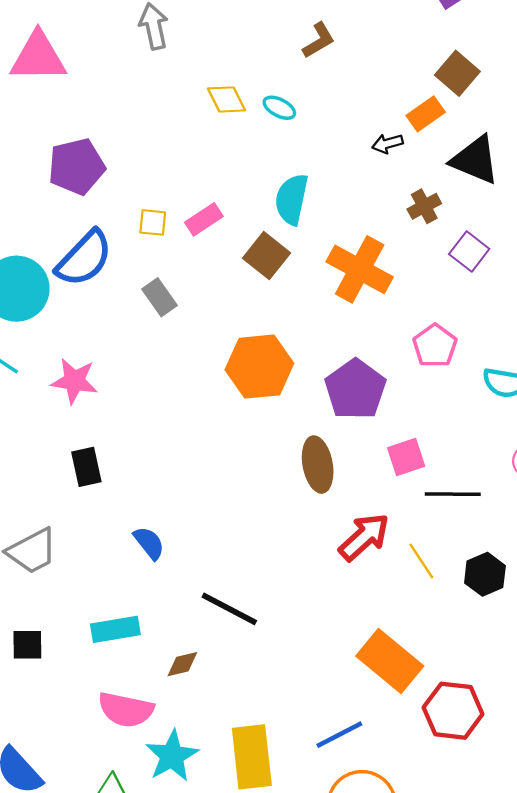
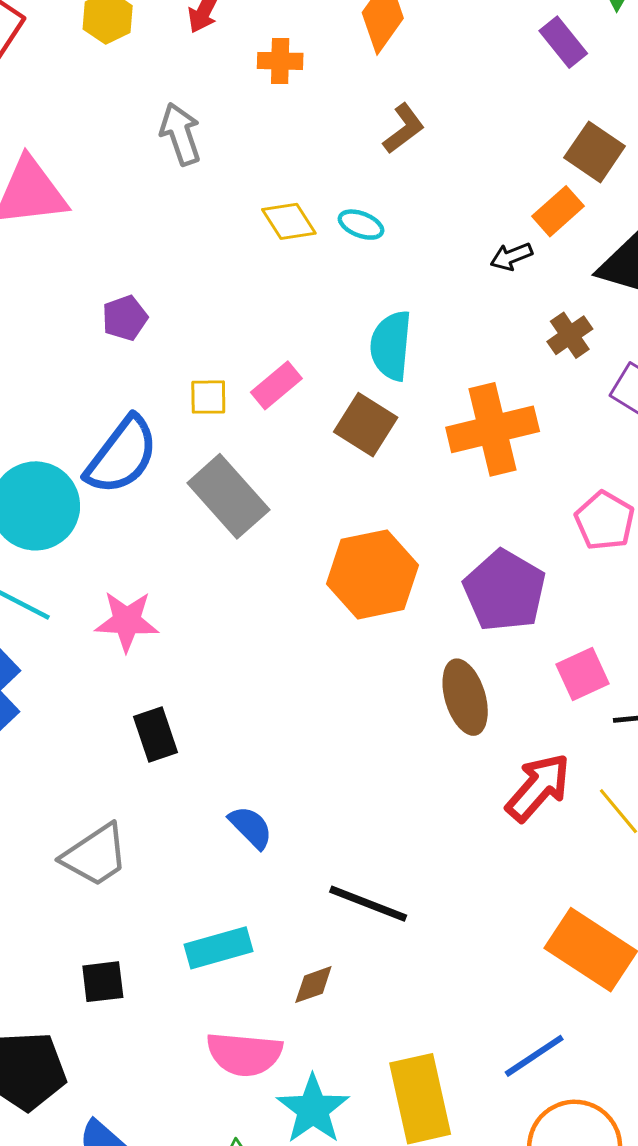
purple pentagon: (76, 167) -> (125, 318), moved, size x0.6
orange cross: (360, 269) -> (493, 429), turned -36
gray rectangle: (159, 297) -> (228, 496), size x1.6

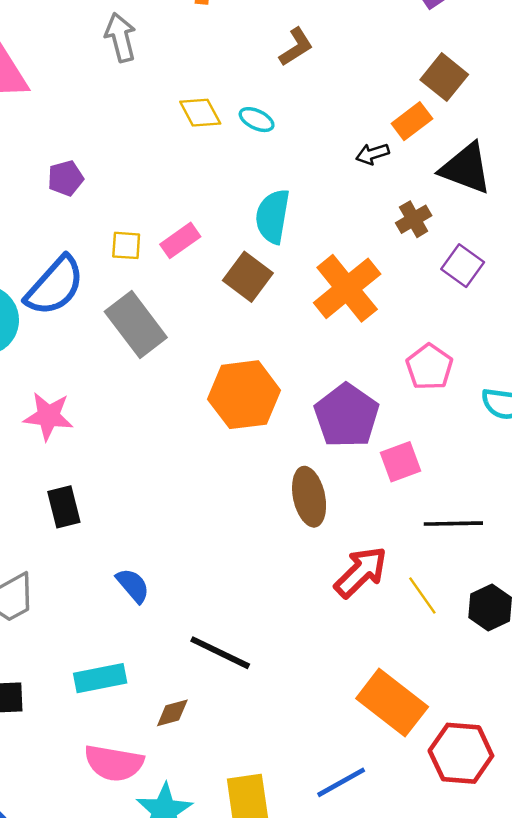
orange cross: (493, 429) -> (347, 288), turned -30
pink square: (583, 674) -> (400, 462), moved

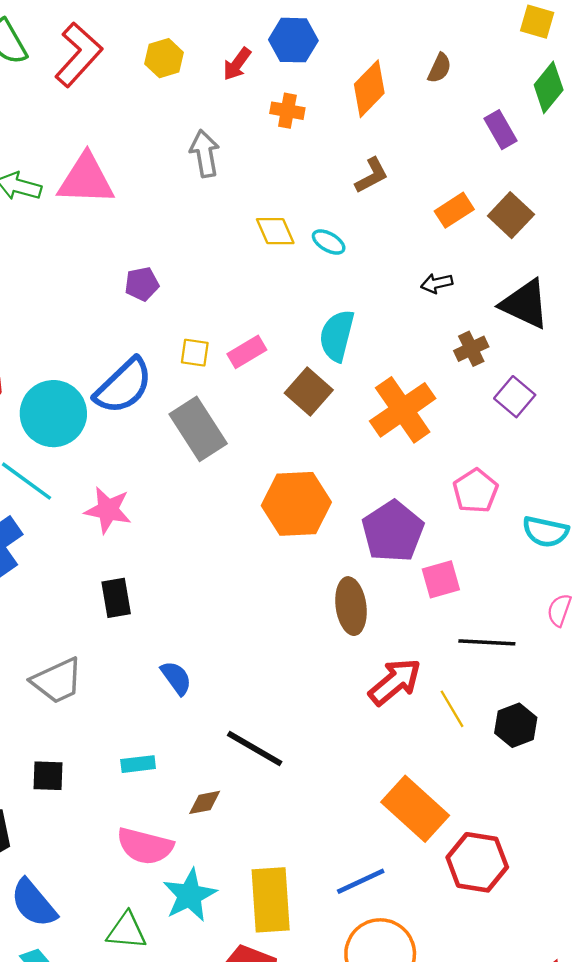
orange rectangle: (412, 121) -> (454, 210), moved
cyan rectangle: (100, 678) -> (138, 764), size x0.7

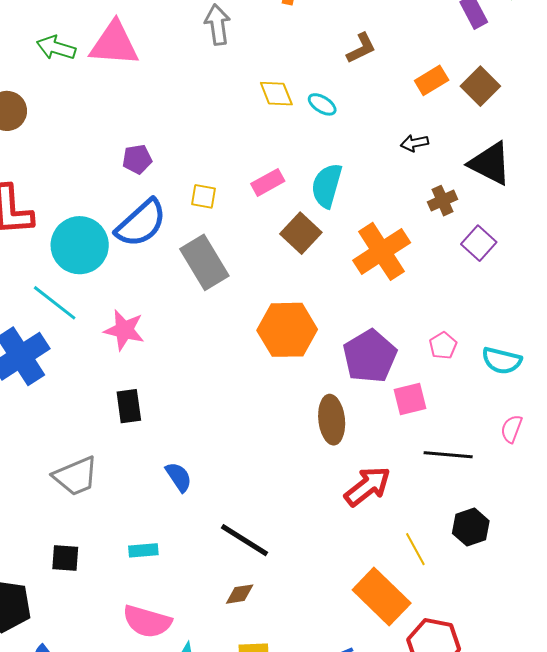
purple pentagon: (142, 284) -> (137, 159), moved
pink rectangle: (247, 352) -> (268, 182), moved
pink pentagon: (476, 491) -> (443, 346), moved, size x0.7
yellow line: (452, 709) -> (415, 549), moved
brown diamond: (205, 802) -> (240, 594), moved

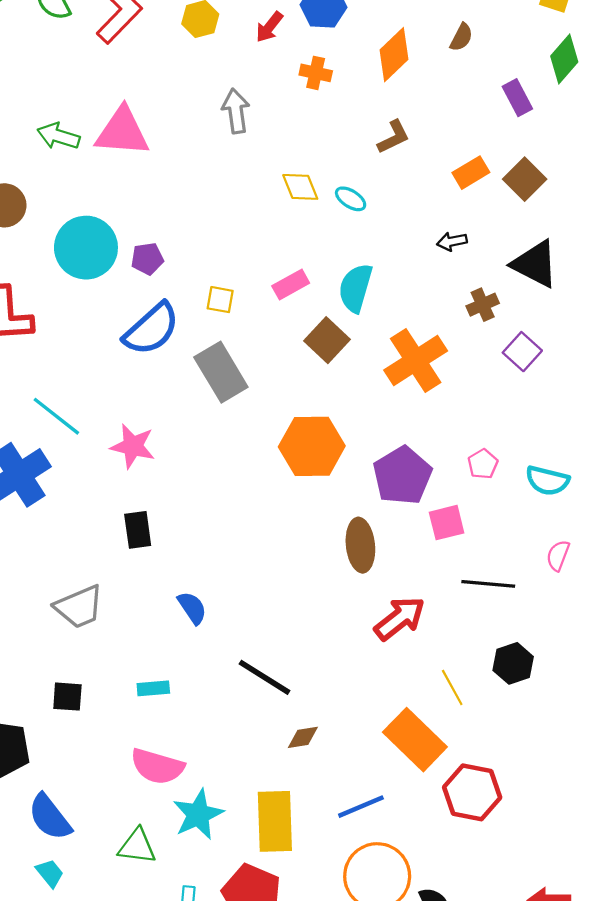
cyan circle: (80, 245) -> (86, 248), moved
brown diamond: (240, 594) -> (303, 737), moved

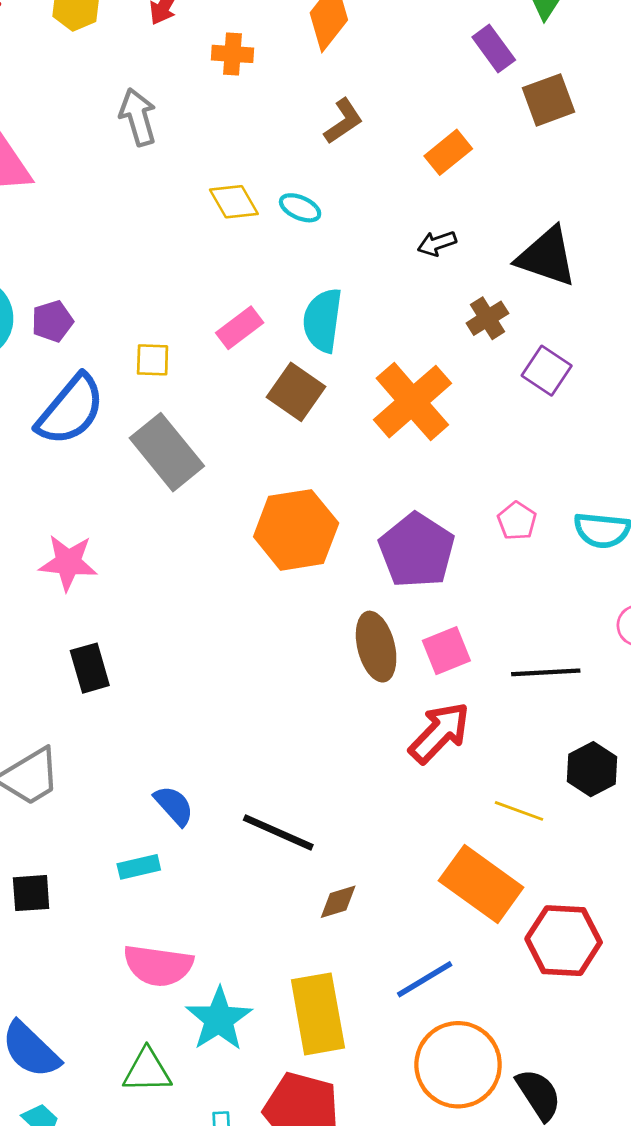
brown square: (525, 179) -> (548, 100), moved, turned 33
pink square: (447, 523) -> (446, 651), moved
blue semicircle: (192, 608) -> (174, 806), moved
yellow line: (452, 688) -> (519, 811), turned -33

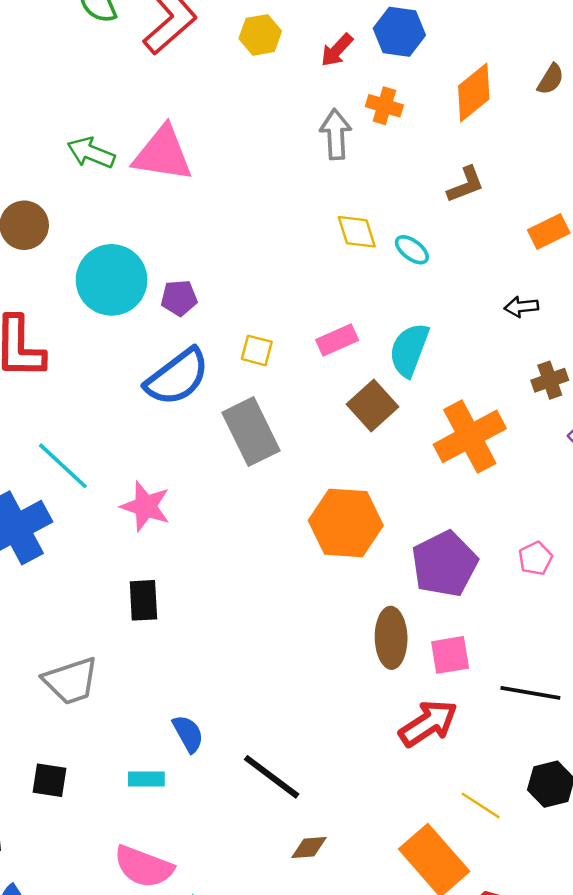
gray arrow: (138, 117) -> (336, 134), moved

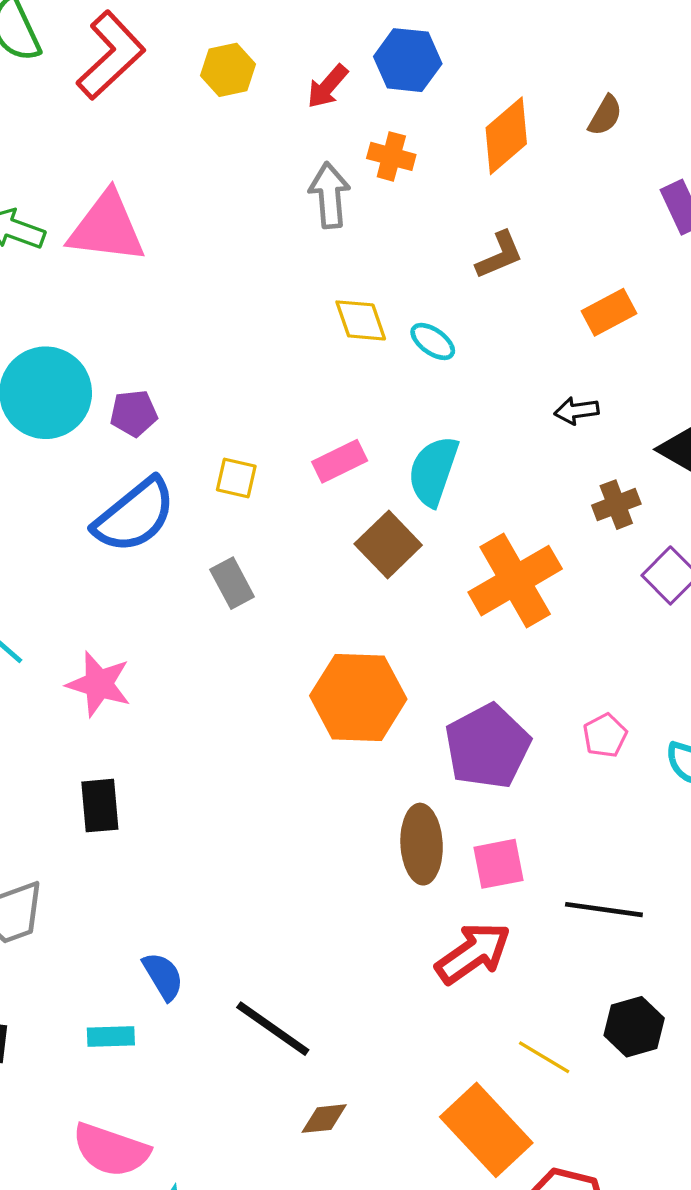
gray rectangle: (251, 432) -> (232, 583), size x0.6

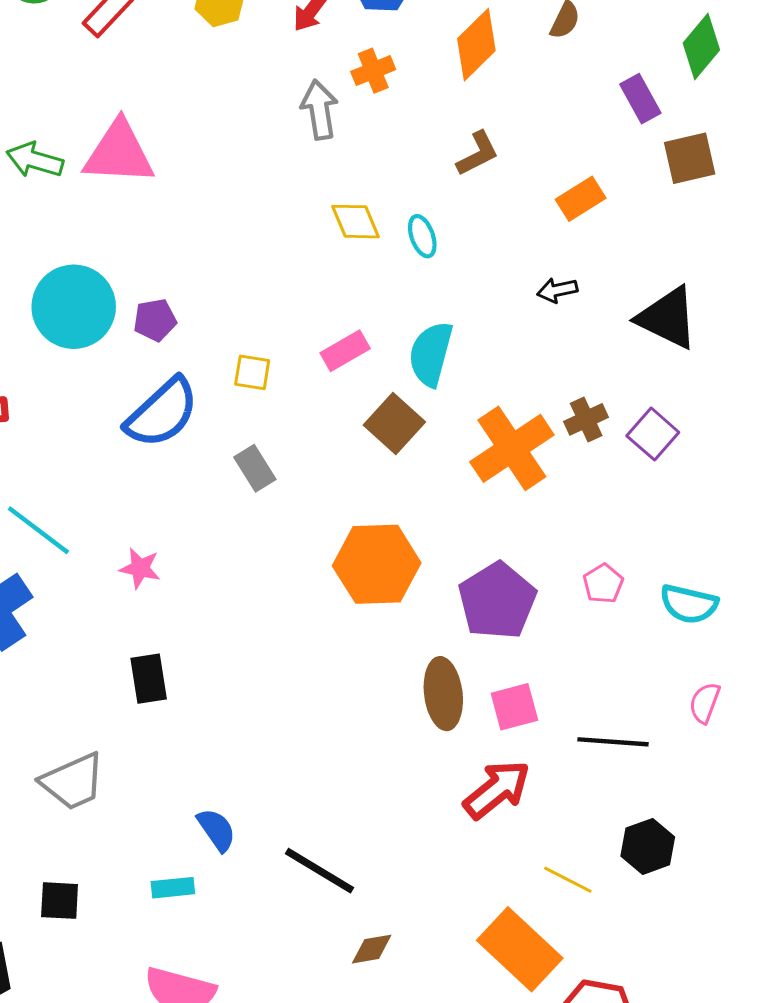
orange cross: (391, 156) -> (373, 71), turned -33
cyan ellipse: (433, 341) -> (422, 236), turned 39
brown cross: (616, 505) -> (586, 419), moved
pink star: (99, 684) -> (140, 568), size x0.7

